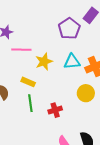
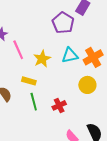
pink line: (21, 50) -> (18, 50), turned 72

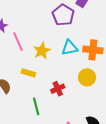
orange cross: (93, 57) -> (93, 50), turned 36
green line: (34, 102) -> (36, 106), moved
red cross: (59, 105) -> (58, 89), moved

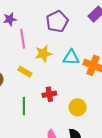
purple pentagon: (63, 15) -> (57, 21), moved
yellow circle: (87, 77) -> (78, 107), moved

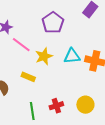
pink line: (23, 39) -> (21, 45), turned -36
red cross: (49, 94) -> (56, 106), moved

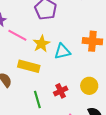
cyan triangle: (72, 56) -> (62, 51), moved
yellow rectangle: (28, 77) -> (29, 66), size x1.5

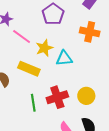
orange cross: (92, 41) -> (90, 32), moved
red cross: (61, 91) -> (57, 97), size x1.5

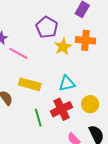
yellow star: (44, 48) -> (63, 47), moved
cyan triangle: (64, 58) -> (67, 83), moved

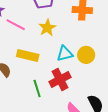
yellow star: (63, 47) -> (47, 28), moved
yellow circle: (90, 104) -> (86, 55), moved

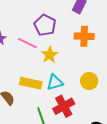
pink line: (16, 25) -> (28, 43), moved
cyan triangle: (65, 54) -> (55, 82), moved

